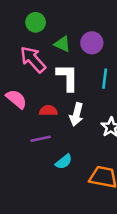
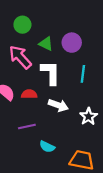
red semicircle: (48, 111) -> (29, 94), moved
white arrow: (76, 114) -> (58, 105), turned -84
cyan semicircle: (64, 162) -> (47, 147), turned 64

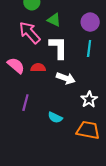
purple circle: (72, 43) -> (90, 22), moved
white star: (88, 116) -> (89, 99), moved
purple line: (27, 127) -> (25, 103), moved, turned -63

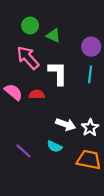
green triangle: (54, 20) -> (53, 36), moved
white arrow: (66, 78) -> (66, 124), moved
purple line: (25, 103) -> (23, 151), moved, turned -63

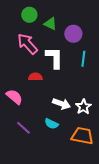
purple circle: (91, 47) -> (73, 34), moved
pink semicircle: (13, 92) -> (14, 97), moved

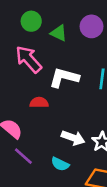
purple circle: (73, 34) -> (91, 26), moved
white L-shape: (54, 58) -> (64, 78), turned -75
purple line: (23, 128) -> (23, 156), moved

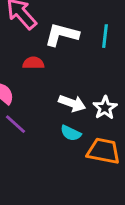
cyan semicircle: (60, 164) -> (71, 133), moved

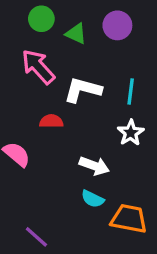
white star: (105, 108) -> (131, 133), moved
purple line: (15, 124) -> (36, 237), moved

